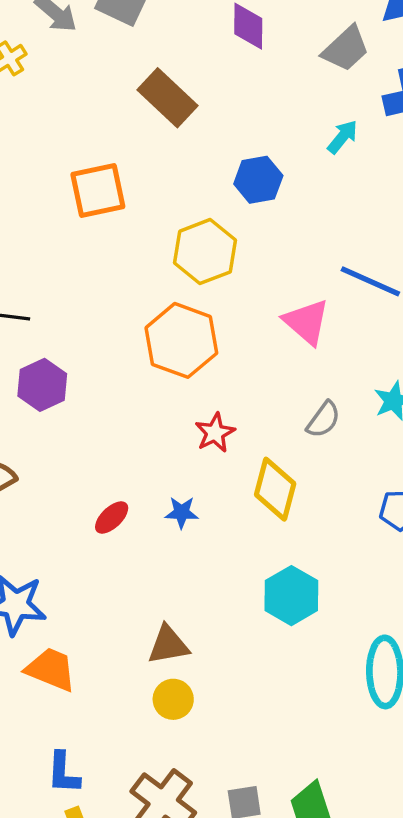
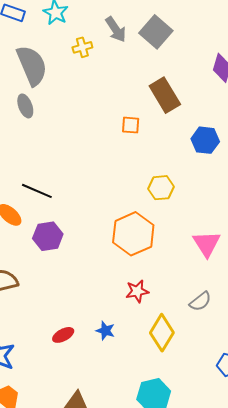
blue hexagon: (258, 180) -> (205, 140), moved
orange square: (98, 191) -> (131, 125), moved, size x0.6
yellow hexagon: (205, 252) -> (161, 188), size x0.7
red ellipse: (112, 517) -> (63, 335), moved

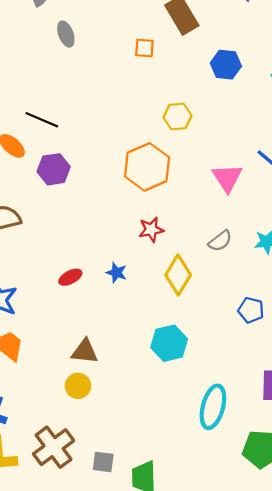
gray ellipse: (25, 106) -> (66, 34), moved

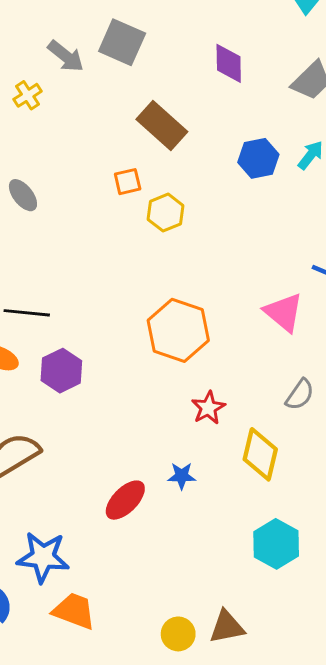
blue hexagon: (226, 65) -> (258, 158), moved
yellow hexagon: (177, 117) -> (166, 213), moved
red ellipse: (70, 277) -> (125, 500), size x1.4
brown triangle: (85, 352) -> (227, 627), moved

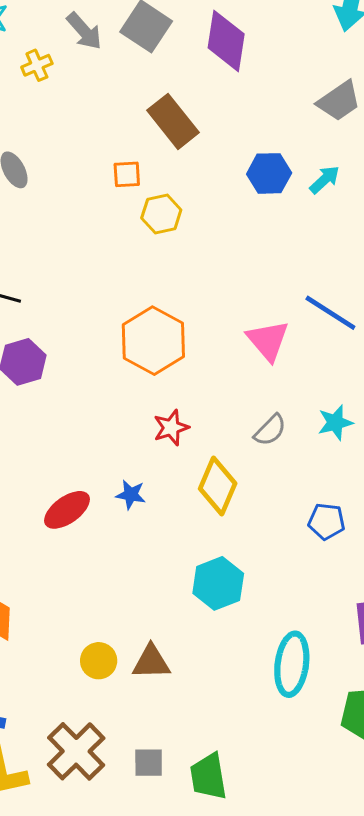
purple diamond: (229, 63) -> (226, 41), moved, size x1.4

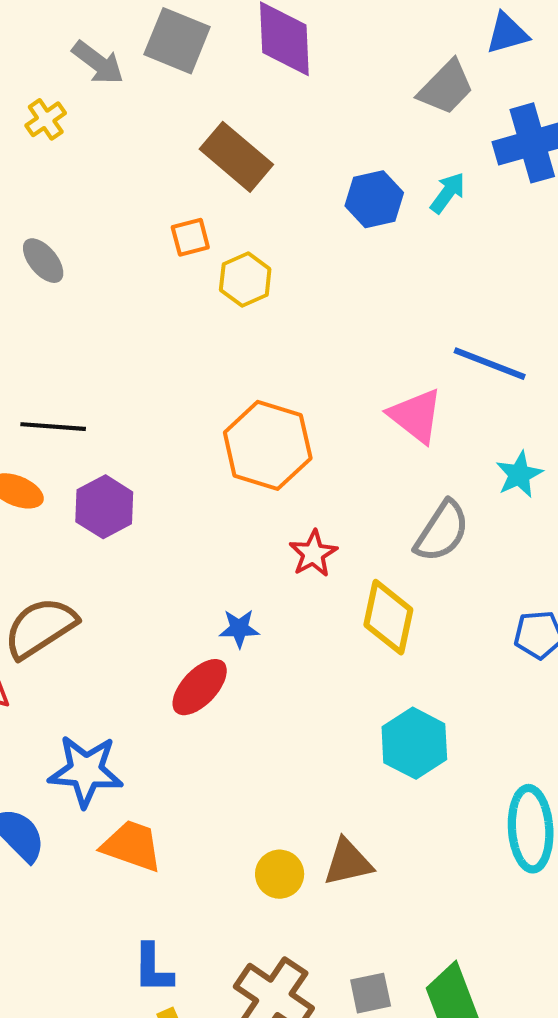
cyan star: (335, 423) -> (519, 475), moved
gray semicircle: (270, 430) -> (442, 531), size x1.4
blue star: (131, 495) -> (239, 628), moved

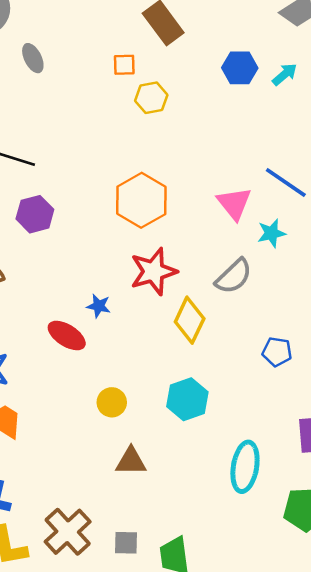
cyan star: (519, 475) -> (271, 233), moved
red star: (313, 554) -> (153, 271), size x1.6
red ellipse: (200, 687) -> (67, 336), turned 66
yellow circle: (280, 874) -> (112, 402), moved

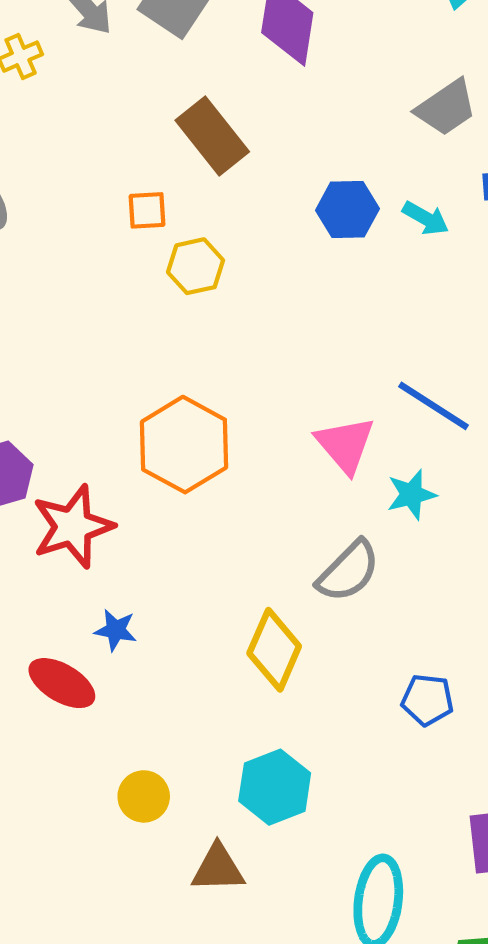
cyan arrow: (285, 74) -> (426, 218), turned 72
red star: (153, 271) -> (73, 526), moved
brown triangle: (131, 461) -> (218, 868), moved

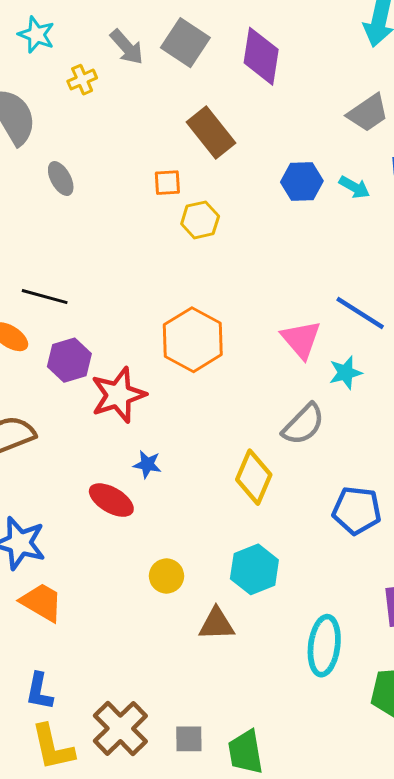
blue pentagon: (427, 700) -> (357, 510), size x1.4

